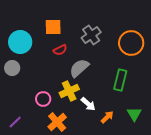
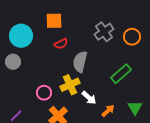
gray cross: (91, 35) -> (104, 32), moved
orange circle: (131, 43) -> (132, 37), size x0.7
gray semicircle: (79, 68) -> (80, 62), turned -35
green rectangle: (120, 80) -> (121, 74), turned 35

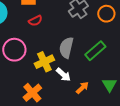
gray semicircle: (80, 62) -> (66, 48), moved
pink circle: (44, 93) -> (14, 50), moved, size x1.5

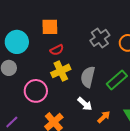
pink circle: (14, 50) -> (36, 91), moved
yellow cross: (44, 62) -> (61, 71), moved

